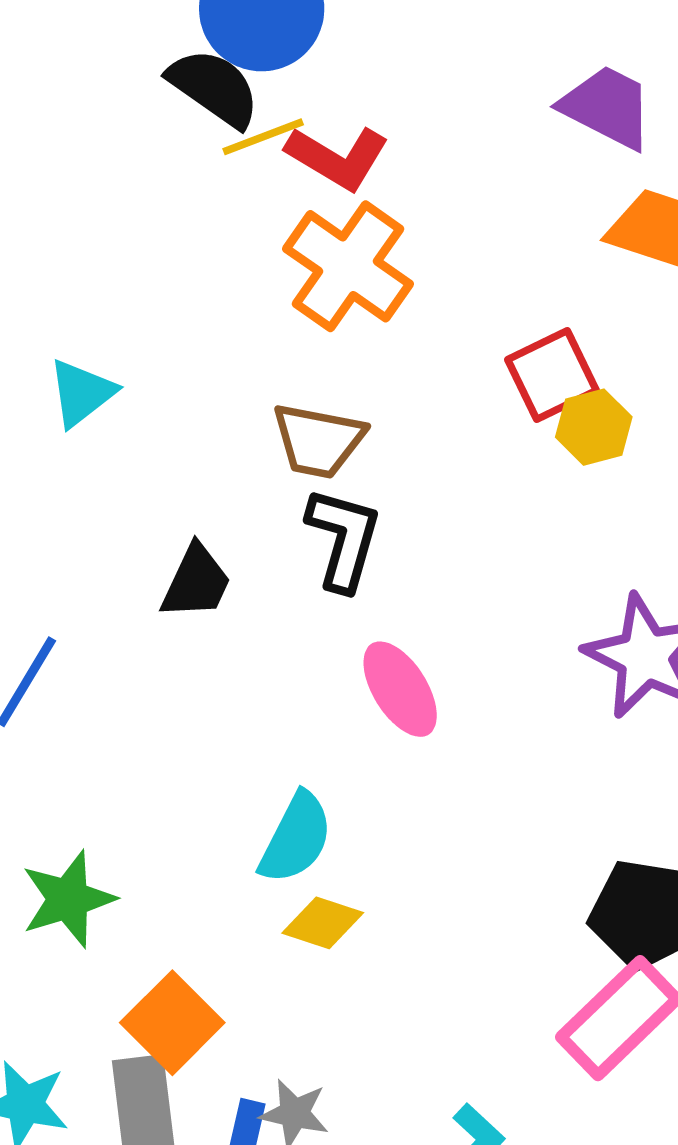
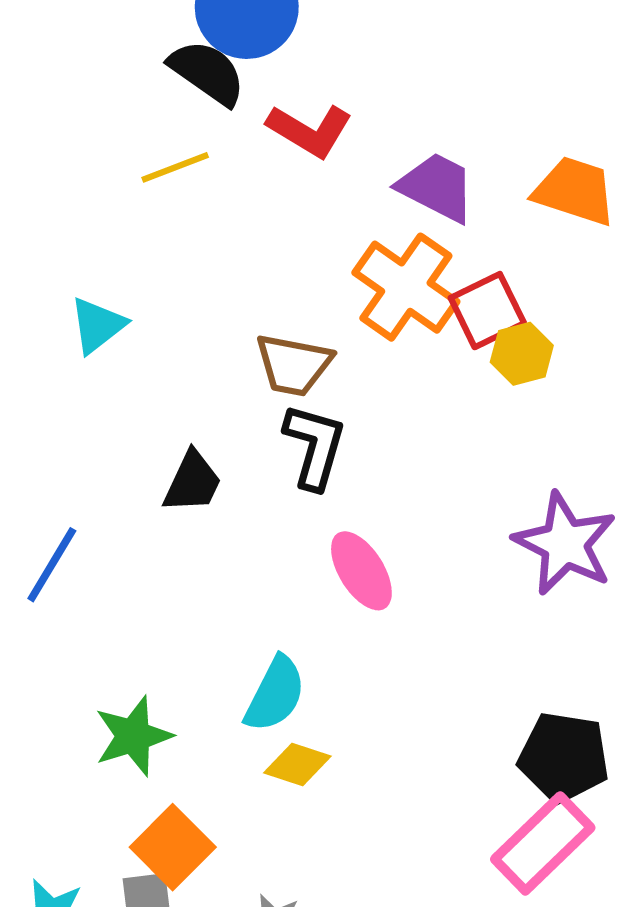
purple trapezoid: (607, 107) -> (437, 187), moved
yellow line: (263, 137) -> (175, 167), moved
orange cross: (348, 266) -> (406, 287), moved
green star: (68, 899) -> (133, 736), moved

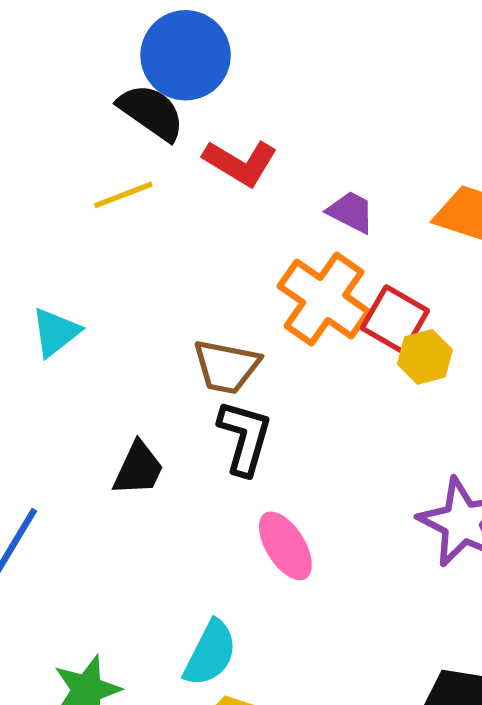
purple trapezoid: (437, 187) -> (351, 212), size x0.7
red square: (487, 311) -> (395, 319), turned -34

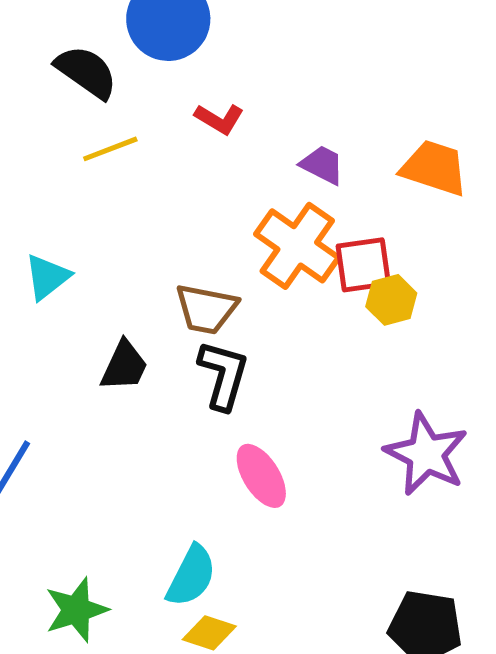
black semicircle: (151, 112) -> (86, 72), moved
red L-shape: (240, 163) -> (219, 119), size x0.7
red square: (395, 319) -> (363, 265), turned -38
black trapezoid: (138, 469) -> (124, 366), moved

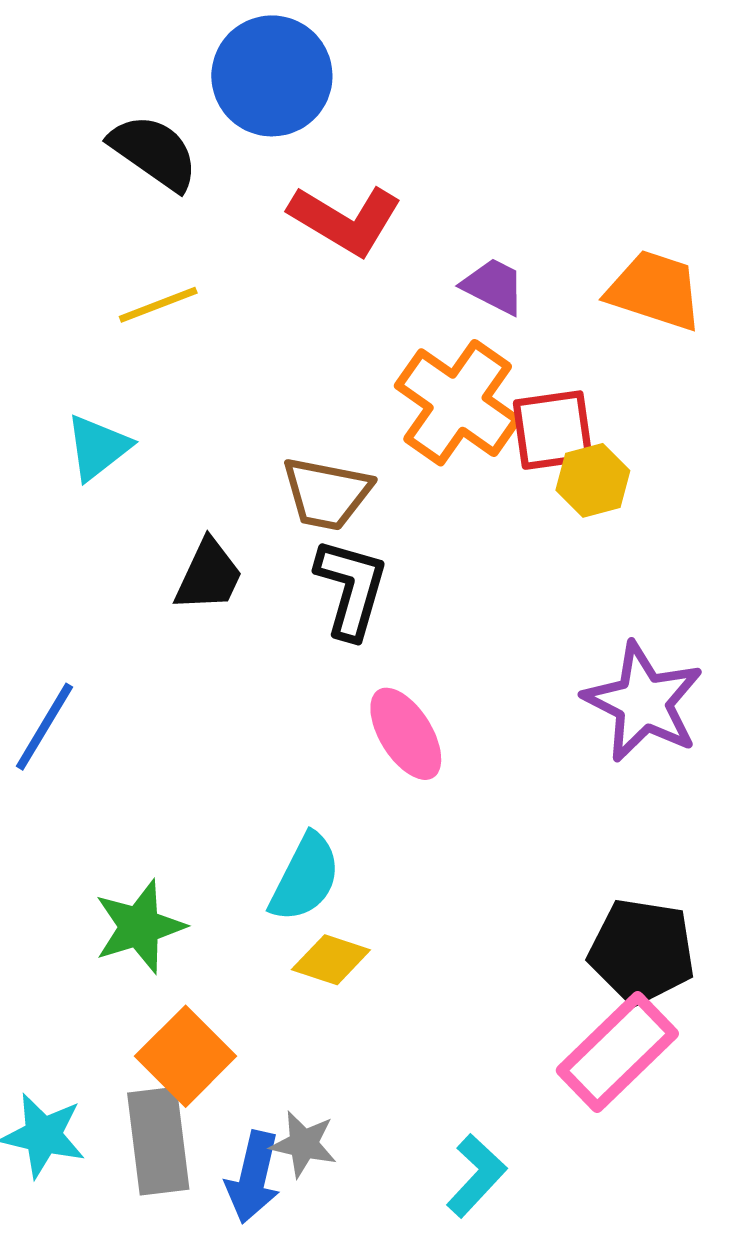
red L-shape: (219, 119) -> (345, 220), size x1.6
yellow line: (110, 149) -> (158, 305), moved

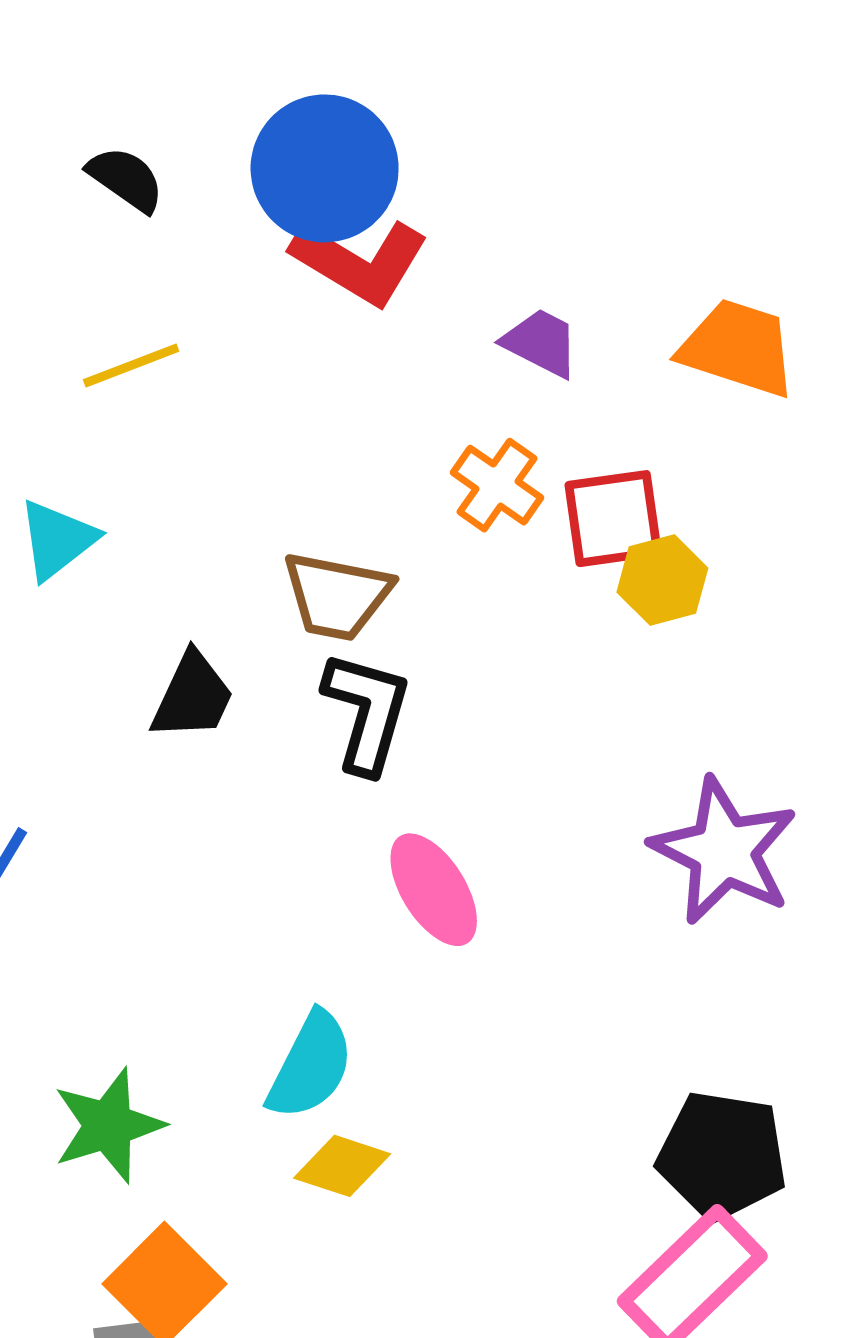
blue circle: (272, 76) -> (325, 168), moved
black semicircle: (154, 152) -> (126, 179), size x0.7
orange cross: (458, 403) -> (497, 485), size x0.6

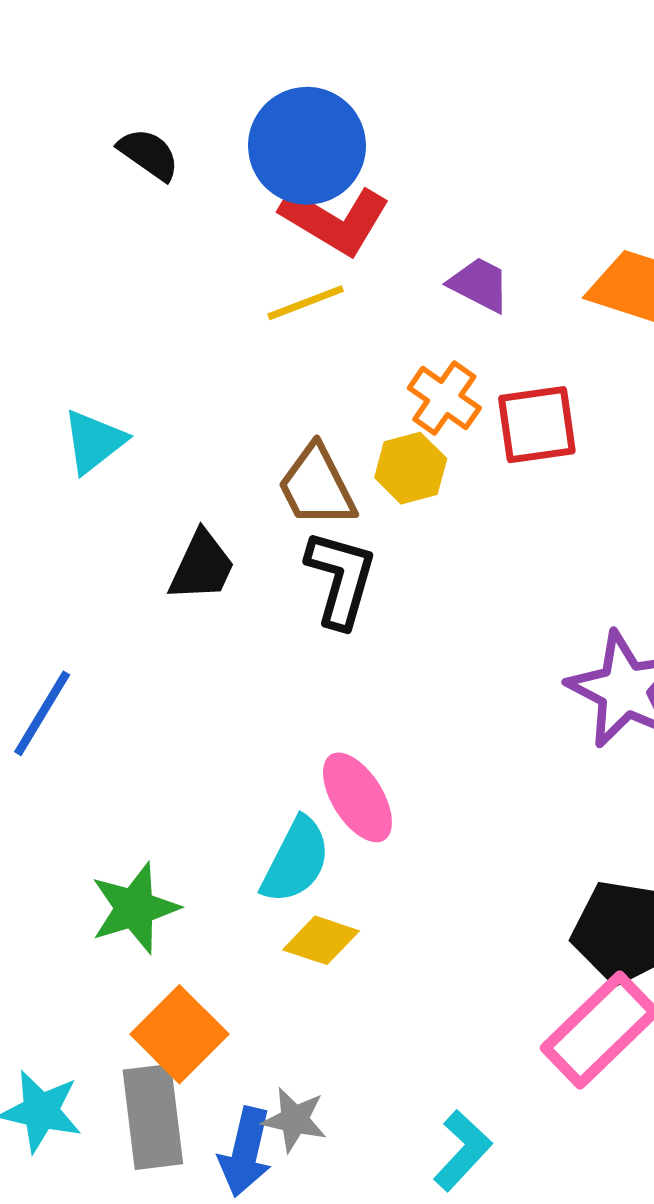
yellow line: (131, 365) -> (306, 303), moved
yellow hexagon: (662, 580) -> (411, 468), moved
brown trapezoid: (337, 596) -> (317, 486), turned 52
pink ellipse: (434, 890) -> (357, 797), moved

